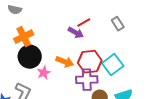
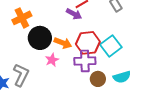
black circle: (30, 57) -> (40, 38), moved
pink star: (44, 73) -> (52, 60), moved

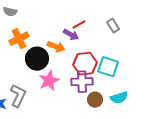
orange arrow: (63, 43) -> (56, 47), moved
cyan square: (111, 46) -> (108, 67), turned -35
pink star: (52, 60) -> (49, 81), size x1.5

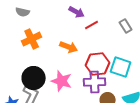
purple arrow: (71, 35) -> (77, 12), moved
black circle: (37, 59) -> (34, 78), moved
pink star: (49, 81) -> (62, 81), turned -30

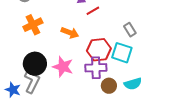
gray rectangle: (126, 26) -> (130, 30), moved

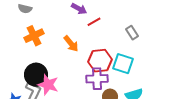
gray rectangle: (130, 30) -> (132, 33), moved
orange arrow: (70, 33) -> (71, 44), turned 30
pink star: (63, 67) -> (48, 85), moved

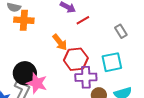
orange cross: (34, 36) -> (24, 20), moved, turned 30
red hexagon: (100, 61) -> (76, 59), moved
cyan square: (123, 64) -> (112, 62), turned -30

